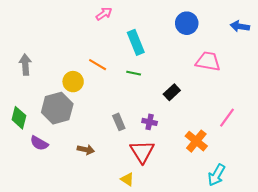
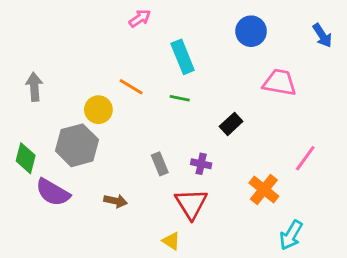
blue arrow: (240, 26) -> (322, 35), turned -132
purple semicircle: (39, 143) -> (53, 192), size x1.4

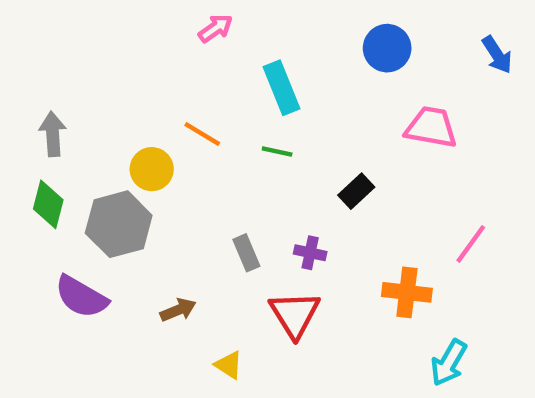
green diamond: (26, 158) -> (48, 204), moved
orange cross: (264, 190) -> (407, 292), turned -32
brown arrow: (116, 201) -> (178, 310), turned -35
yellow triangle: (171, 241) -> (229, 365), moved

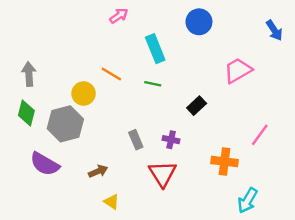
blue circle: (387, 48) -> (199, 22), moved
pink trapezoid: (431, 127) -> (238, 70), turned -40
yellow triangle: (229, 365) -> (111, 202), moved

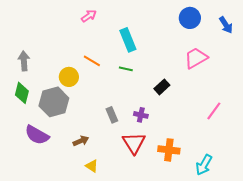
pink arrow: (119, 16) -> (89, 16), moved
blue circle: (199, 22) -> (190, 18), moved
orange cross: (224, 162) -> (169, 150), moved

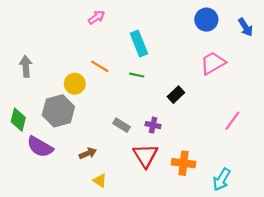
green diamond: (22, 93) -> (18, 120), moved
gray rectangle: (112, 115) -> (122, 125), turned -35

